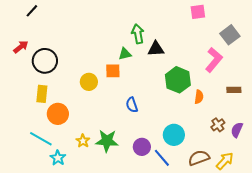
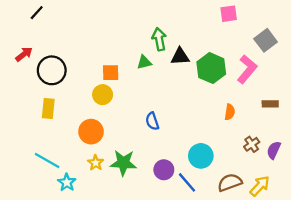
orange square: (113, 71) -> (111, 73), moved
green hexagon: (178, 80) -> (211, 68), moved
orange circle: (58, 114) -> (91, 132), moved

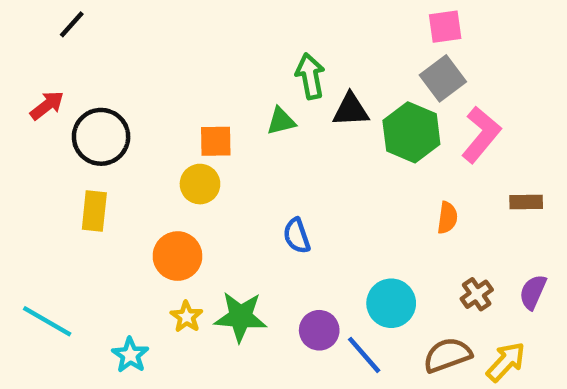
gray square: (266, 40) -> (443, 78), moved
brown cross: (252, 144) -> (477, 294), moved
cyan line: (47, 161) -> (47, 321), moved

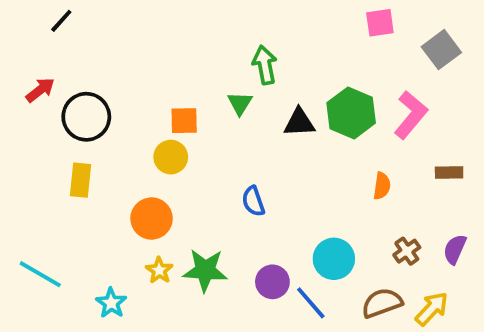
gray square: (443, 78) -> (441, 50), moved
black triangle: (351, 110) -> (299, 123), moved
green triangle: (281, 121) -> (240, 103), turned -44

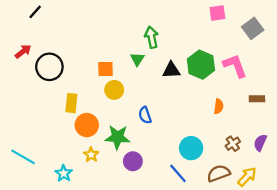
pink L-shape: (411, 115) -> (235, 66), turned -60
yellow circle: (171, 157) -> (114, 90), moved
yellow rectangle: (81, 180) -> (71, 103), moved
green star: (205, 270) -> (117, 137), moved
purple circle: (272, 282) -> (133, 161), moved

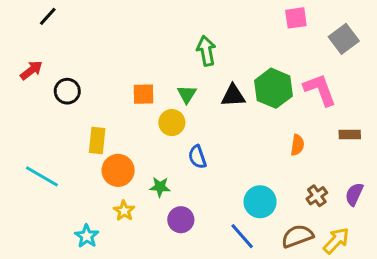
green triangle: (137, 59) -> (187, 94), moved
black circle: (49, 67) -> (67, 91), size x0.7
yellow circle: (114, 90) -> (172, 123), moved
green star: (117, 137) -> (160, 187), size x0.6
cyan line: (23, 157) -> (42, 176), moved

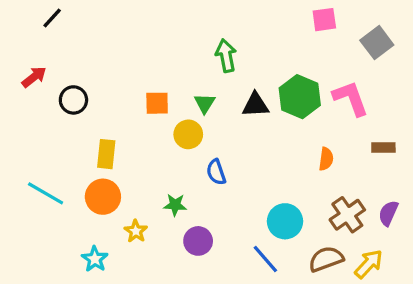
orange circle: (118, 170) -> (103, 197), moved
brown cross: (317, 196) -> (347, 215), size x1.5

